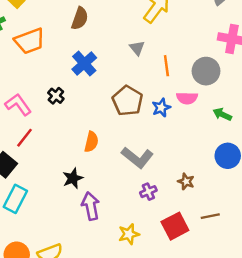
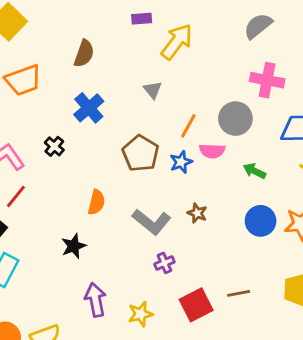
orange line: (166, 66) -> (188, 126), moved, turned 36
brown star: (186, 182) -> (197, 213), moved
purple arrow: (91, 206) -> (96, 300), moved

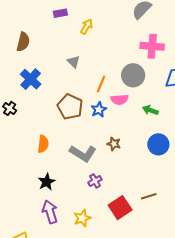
yellow arrow: (177, 42) -> (87, 27), size x0.6
black star: (74, 246) -> (47, 182), moved

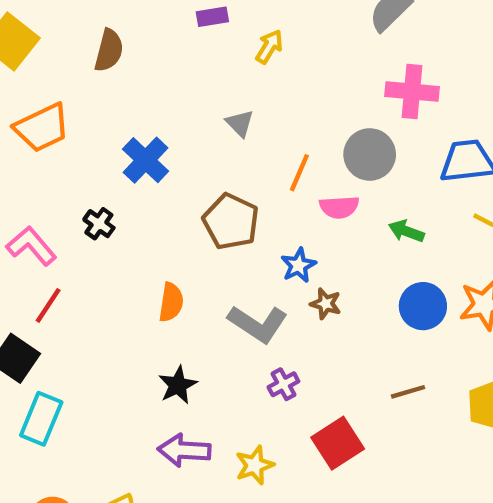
brown semicircle: (23, 42) -> (109, 50), moved
blue star: (99, 110) -> (298, 265), moved
brown line: (149, 196) -> (408, 392), moved
purple arrow: (50, 212) -> (184, 450), turned -70

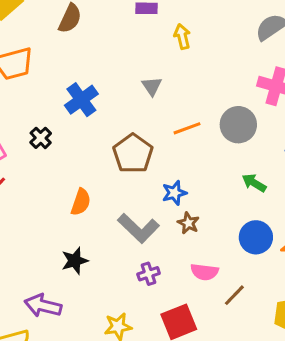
yellow arrow: (269, 47) -> (182, 37), turned -55
orange line: (299, 173) -> (187, 128), turned 36
pink semicircle: (339, 207) -> (204, 272), moved
brown line: (408, 392) -> (234, 295), turned -40
purple arrow: (184, 450) -> (43, 306), moved

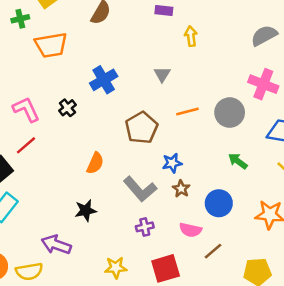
blue circle: (256, 237) -> (219, 203), moved

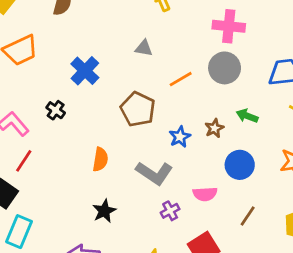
gray triangle: (162, 74) -> (144, 48), turned -36
pink cross: (263, 84) -> (229, 26), moved
brown star: (181, 189) -> (214, 128), moved, turned 30
pink semicircle: (190, 230) -> (205, 194), moved

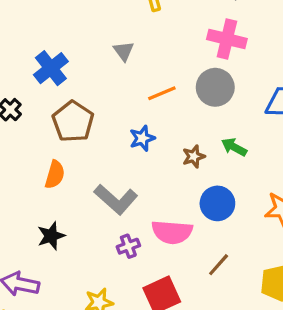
gray triangle: (144, 48) -> (124, 51), turned 36
brown pentagon: (138, 109) -> (73, 122), moved
blue star: (180, 137) -> (142, 138), moved
pink semicircle: (205, 194) -> (172, 232), size x1.4

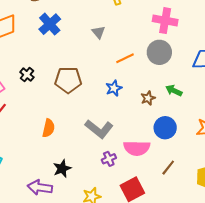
blue cross: (51, 68) -> (50, 24), moved
brown pentagon: (73, 122) -> (68, 80), turned -30
orange semicircle: (55, 175) -> (49, 128), moved
black star: (51, 236) -> (62, 168), moved

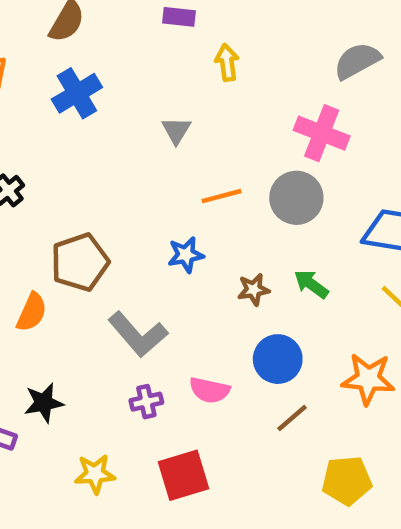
brown pentagon: (68, 80) -> (80, 262), moved, turned -30
pink semicircle: (137, 148) -> (209, 390), size x0.7
brown line: (168, 168) -> (292, 418), moved

